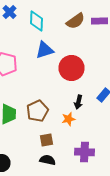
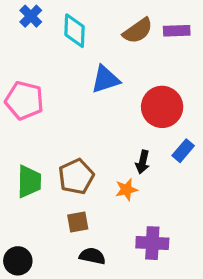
blue triangle: (44, 50) -> (105, 79), moved
red circle: (72, 68) -> (162, 107), moved
brown square: (46, 140) -> (78, 222), moved

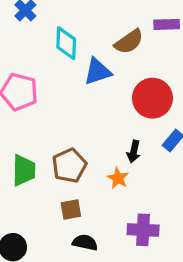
cyan diamond: (75, 31) -> (66, 43), moved
brown semicircle: (138, 31) -> (129, 42), moved
orange star: (126, 190) -> (118, 178), turned -30

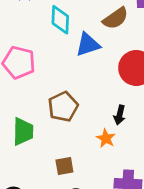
brown pentagon: (69, 166) -> (63, 107), moved

